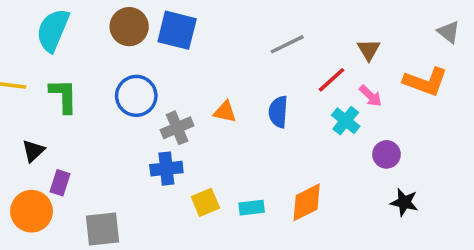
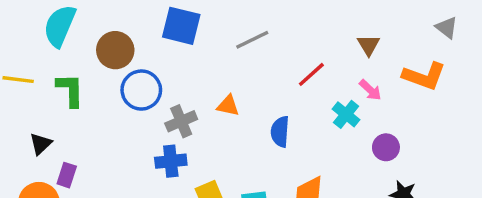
brown circle: (129, 27) -> (115, 50), moved
gray line: (287, 44) -> (252, 40), moved
red line: (331, 80) -> (311, 74), moved
blue semicircle: (278, 112) -> (280, 132), moved

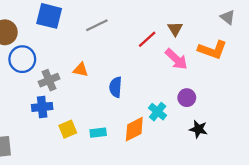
red line: (311, 74) -> (147, 39), moved
pink arrow: (370, 90) -> (176, 59), size x1.5
cyan cross: (346, 114) -> (158, 112), moved

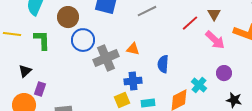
gray cross: (49, 80) -> (106, 58), size x1.4
blue cross: (42, 107) -> (133, 81), moved

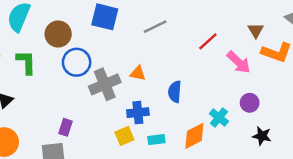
brown triangle: (214, 14) -> (256, 30), moved
purple rectangle: (40, 89) -> (65, 127), moved

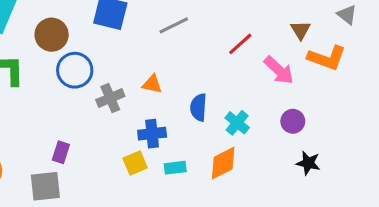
gray cross: (105, 84) -> (110, 98), size x0.7
cyan cross: (219, 117) -> (237, 123), moved

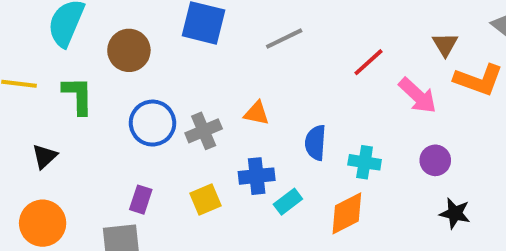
blue circle: (75, 70) -> (153, 123), moved
cyan cross: (237, 123) -> (365, 162), turned -30
yellow square: (135, 163) -> (206, 200), moved
cyan rectangle: (175, 168) -> (288, 202), moved, turned -30

